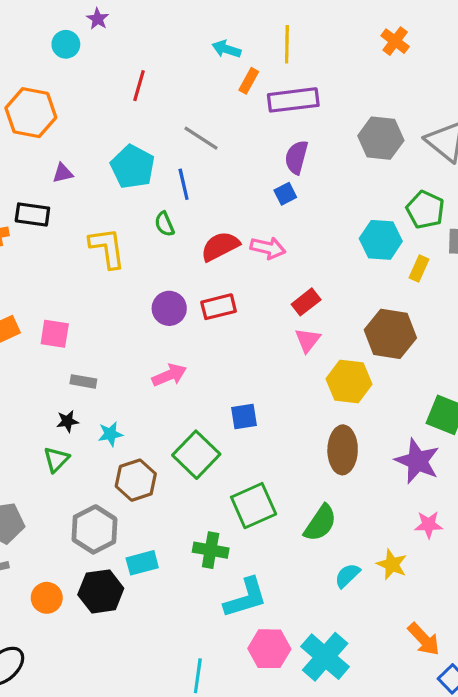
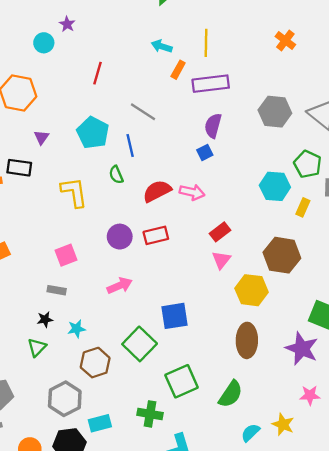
purple triangle: (63, 173) -> (41, 137), turned -42
pink square: (55, 334) -> (66, 255), moved, turned -30
blue square: (244, 416) -> (175, 316), size x1.4

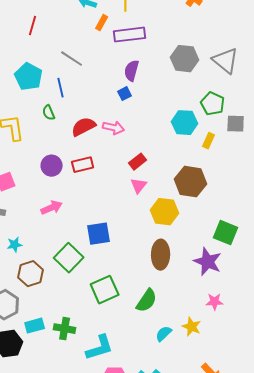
green cross: (150, 414) -> (65, 329), moved

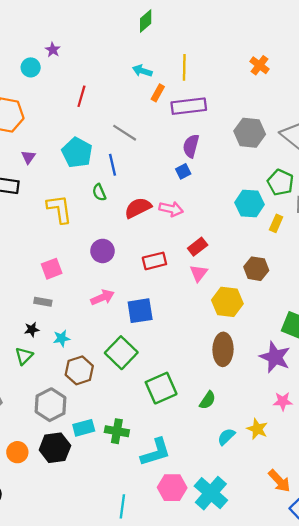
red rectangle: (83, 165) -> (154, 261), moved
brown hexagon: (191, 182) -> (256, 269), size x0.7
blue square: (99, 234) -> (140, 311), moved
green semicircle: (147, 301) -> (208, 400), size x0.7

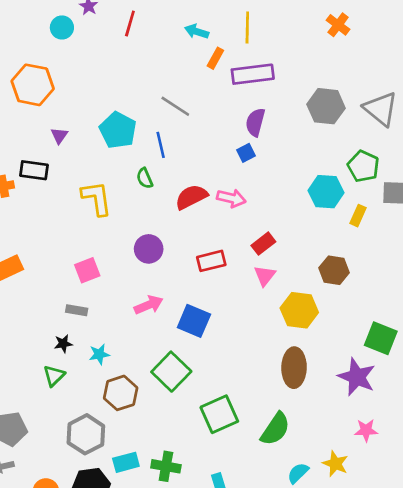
red line: (81, 96) -> (130, 23), moved
blue square: (140, 311) -> (194, 321), turned 32
green semicircle: (208, 400) -> (275, 429), size x1.5

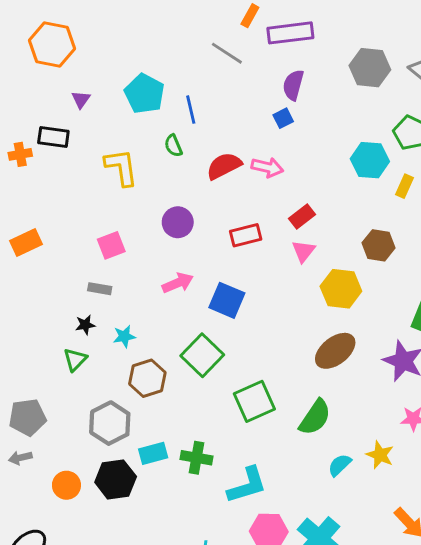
gray line: (175, 106) -> (227, 53), moved
brown ellipse: (294, 368) -> (335, 351), turned 51

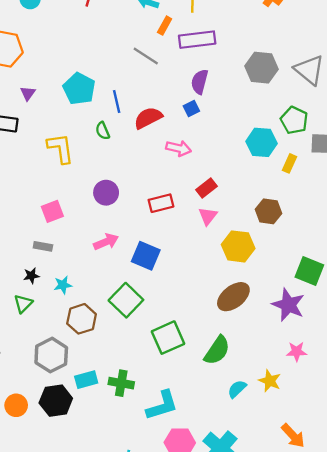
red semicircle: (224, 166) -> (148, 118), moved

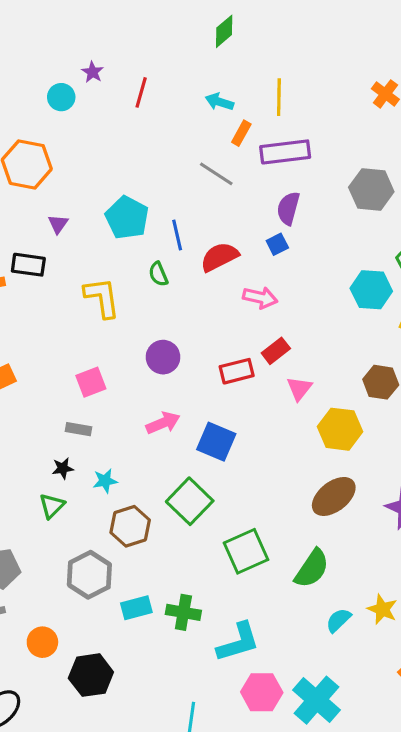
red rectangle: (207, 188) -> (276, 351), moved
black hexagon: (56, 401) -> (91, 675), moved

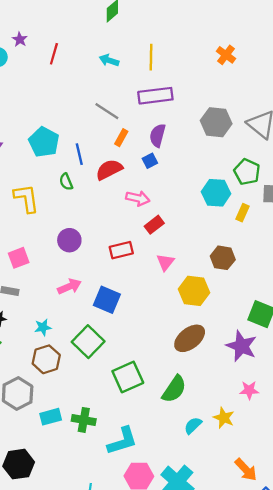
orange rectangle: (241, 133) -> (121, 138), moved
red rectangle: (276, 351) -> (154, 225), moved
cyan star: (105, 481) -> (43, 327), moved

